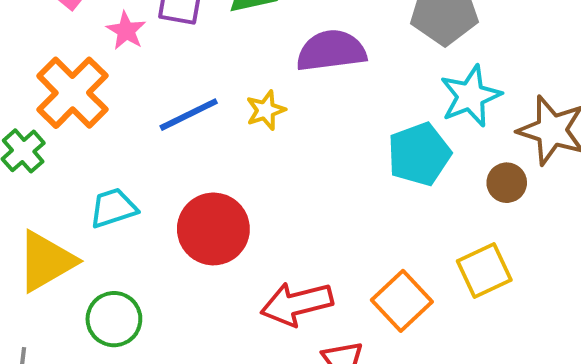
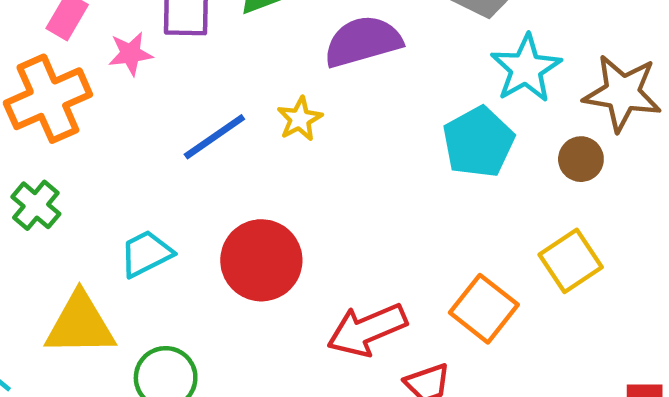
pink star: (126, 31) -> (130, 54), turned -30
orange cross: (72, 93) -> (48, 99), moved, turned 30
yellow triangle: (46, 261) -> (80, 325), turned 38

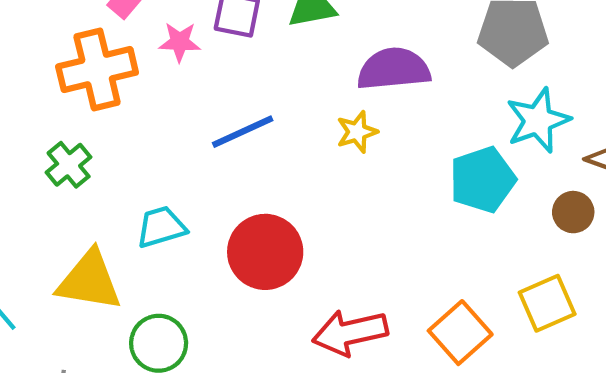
yellow star: (300, 119) -> (357, 132), moved

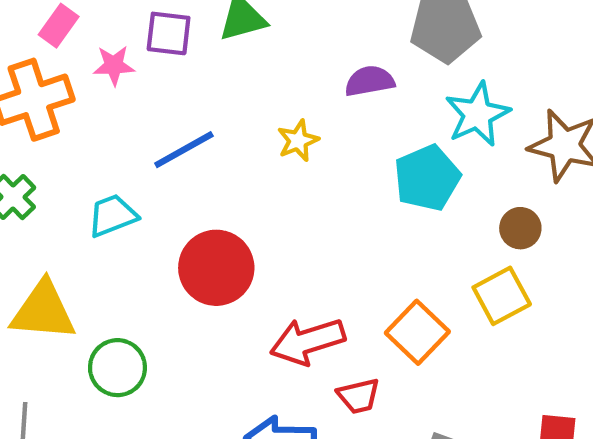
purple semicircle: (394, 69) -> (370, 81), moved, size x0.7
brown circle: (573, 212) -> (520, 228), moved
cyan trapezoid: (161, 227) -> (112, 215), moved

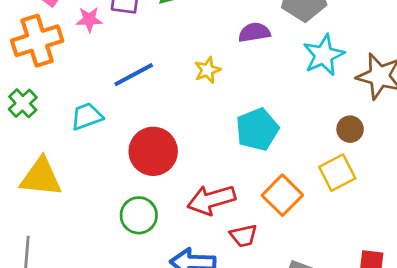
cyan pentagon: (427, 178) -> (257, 129), moved
green circle: (117, 368) -> (139, 215), moved

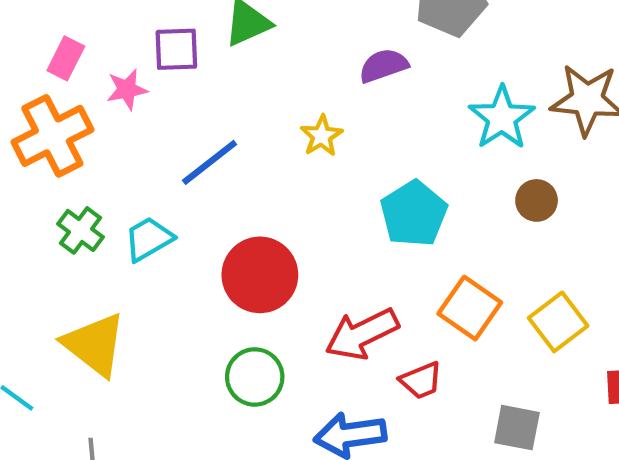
cyan star: (324, 55) -> (502, 118), moved
green cross: (23, 103) -> (80, 230), moved
brown circle: (350, 129) -> (537, 200), moved
yellow square: (337, 173) -> (558, 322), moved
yellow triangle: (41, 177) -> (94, 344), turned 42

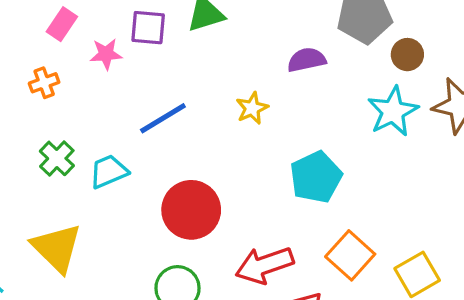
orange cross: (52, 136) -> (44, 83), size x0.5
brown circle: (537, 200) -> (407, 55), moved

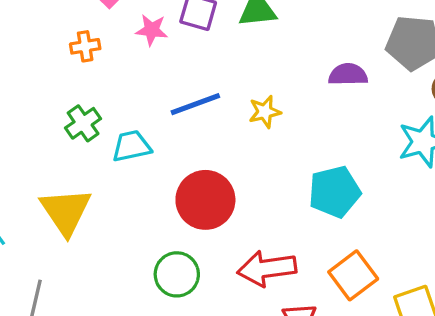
yellow star: (252, 108) -> (265, 112), moved

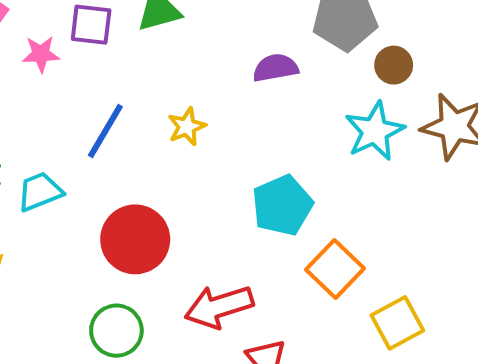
blue line: (195, 104) -> (105, 131), turned -30
orange square: (353, 275) -> (335, 269), moved

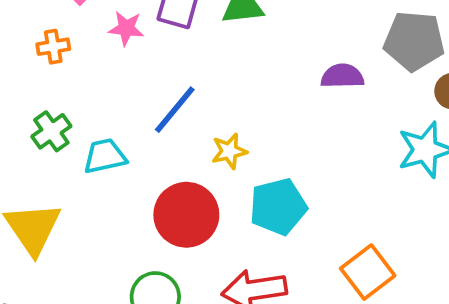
yellow star: (187, 127) -> (229, 151), moved
cyan pentagon: (282, 205) -> (278, 207), moved

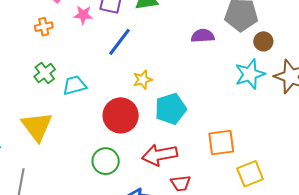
blue line: (175, 110) -> (120, 42), moved
orange square: (368, 272) -> (221, 142), turned 32

